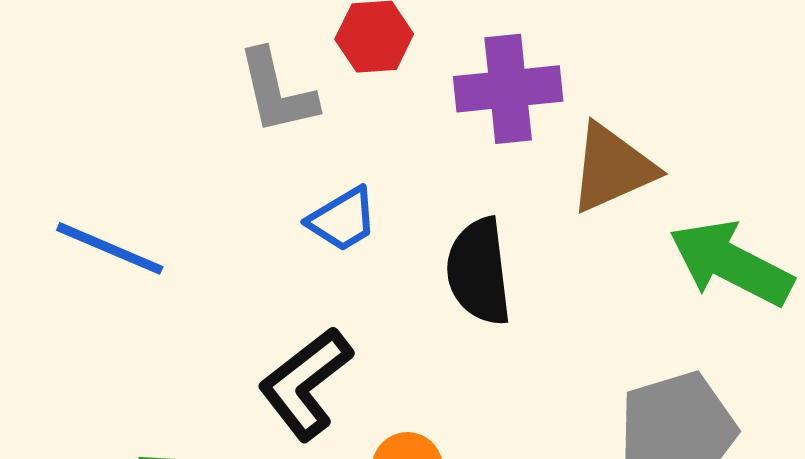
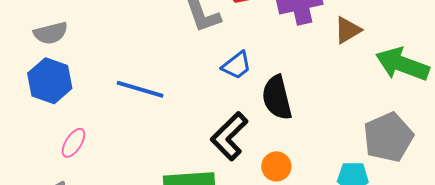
brown triangle: (612, 168) -> (348, 30), size x0.7
black semicircle: (479, 272) -> (277, 98), moved

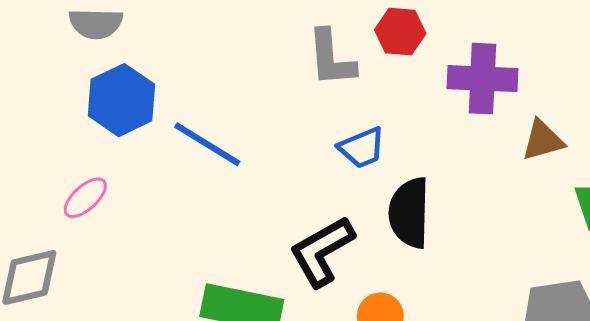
blue hexagon: (50, 81) -> (121, 100), moved

